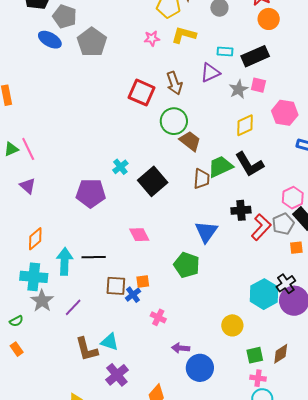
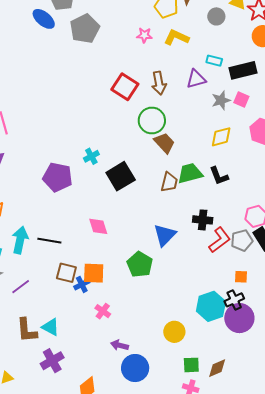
black L-shape: (249, 164) -> (219, 176), size x0.7
orange square: (296, 248) -> (241, 277), moved
orange square: (143, 282) -> (94, 273), size x1.6

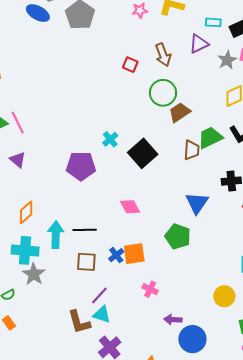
red square: (125, 87) -> (130, 65), size x0.6
brown trapezoid: (164, 143) -> (180, 112), turned -70
brown square: (66, 273) -> (86, 262), moved
blue cross: (82, 284) -> (116, 255), moved
purple line: (21, 287) -> (99, 296), moved

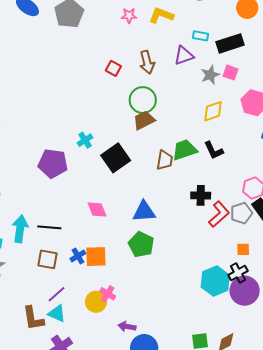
brown trapezoid: (180, 112) -> (144, 120), moved
blue triangle: (197, 203) -> (144, 212), moved, turned 45
yellow circle: (224, 296) -> (96, 302), moved

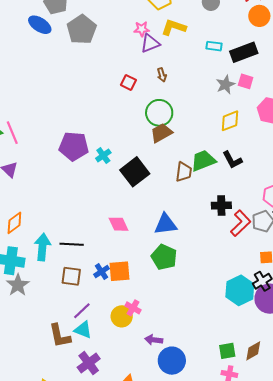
purple triangle: (184, 55) -> (150, 43), moved
brown arrow: (147, 62) -> (162, 75), size x0.6
purple pentagon: (53, 163) -> (74, 146), moved

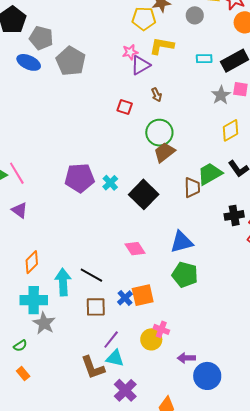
black line: (72, 244) -> (91, 275), turned 35

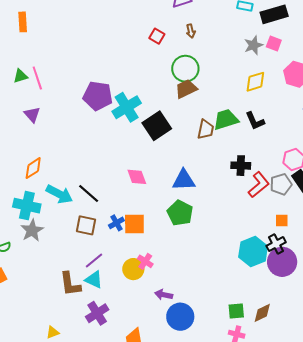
cyan cross: (110, 183) -> (127, 107), size x1.8
cyan arrow: (63, 282) -> (59, 194), turned 108

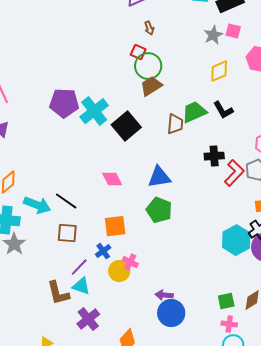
red square: (157, 36) -> (138, 52), moved
blue cross: (116, 223) -> (103, 251), moved
purple arrow: (164, 295) -> (164, 295), moved

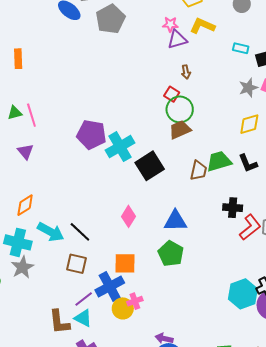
pink diamond: (112, 179) -> (128, 216), turned 50
blue cross: (103, 251) -> (110, 286), size x1.8
pink cross: (130, 262) -> (135, 301), turned 35

